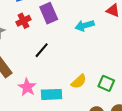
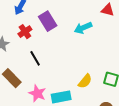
black line: (42, 50) -> (35, 58), moved, turned -63

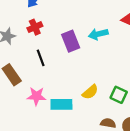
purple rectangle: (48, 21) -> (71, 41), moved
pink star: (37, 93) -> (36, 96), turned -30

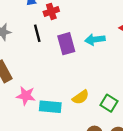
red cross: (35, 27) -> (51, 11), moved
black line: (41, 58) -> (37, 33), moved

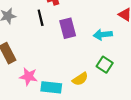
cyan arrow: (95, 40) -> (103, 35), moved
green square: (109, 103) -> (105, 65), moved

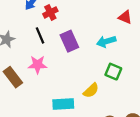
pink star: (28, 76) -> (37, 65), moved

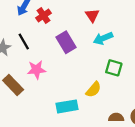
red triangle: (125, 17) -> (92, 15), moved, turned 40
black line: (40, 35) -> (24, 41), moved

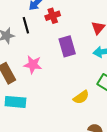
black line: (24, 41) -> (26, 25), moved
cyan rectangle: (67, 106) -> (15, 102), moved

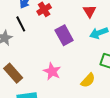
pink star: (33, 65) -> (52, 71), moved, turned 30

